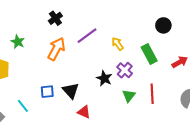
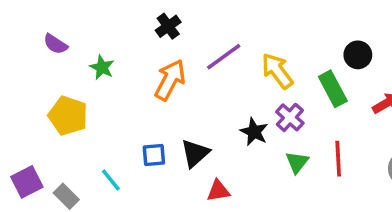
black circle: (163, 25) -> (358, 55), moved
yellow arrow: (118, 44) -> (277, 71), size x1.5
black triangle: (71, 91) -> (195, 153), turned 30
red triangle: (84, 112) -> (218, 191), turned -32

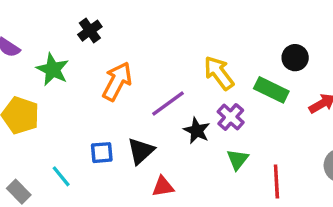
black cross: (168, 26) -> (90, 31), moved
purple line: (224, 57) -> (168, 103), moved
green star: (102, 67) -> (53, 70), size x1.4
green rectangle: (333, 89) -> (271, 90), turned -36
red line: (338, 159) -> (276, 181), moved

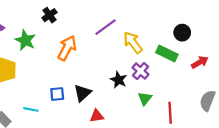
purple line: (168, 103) -> (105, 27), moved
cyan line: (61, 176) -> (31, 109), turned -40

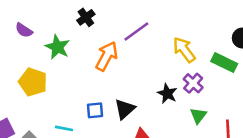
purple line: (105, 27) -> (136, 32), moved

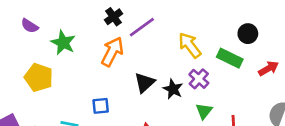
black cross: (86, 17) -> (114, 17), moved
black triangle: (125, 109) -> (145, 83), moved

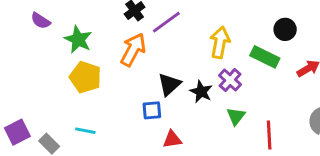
yellow arrow: (190, 45) -> (220, 42), turned 48
yellow pentagon: (39, 77) -> (85, 77), moved
blue square: (101, 106) -> (152, 110), moved

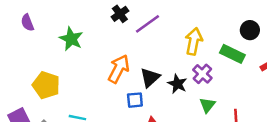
purple semicircle: (41, 21) -> (27, 23), moved, turned 35
orange arrow: (133, 50) -> (119, 69), moved
yellow pentagon: (85, 77) -> (46, 85), moved

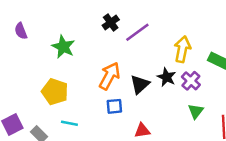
black star: (177, 84) -> (167, 77), moved
yellow pentagon: (46, 85) -> (55, 92), moved
blue square: (135, 100) -> (114, 106), moved

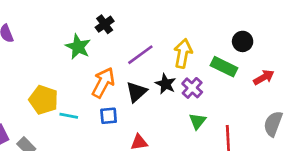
purple line: (137, 32) -> (140, 55), moved
green star: (63, 47) -> (78, 47), moved
cyan line: (69, 123) -> (69, 116), moved

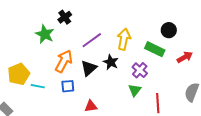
purple cross: (192, 88) -> (140, 70), moved
yellow pentagon: (44, 100) -> (19, 74), turned 30

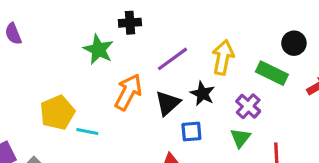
black cross: (65, 17) -> (130, 23), turned 32
blue square: (68, 86) -> (191, 131), moved

